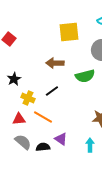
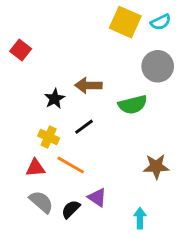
yellow square: (69, 32) -> (125, 22), moved, turned 30
black star: (14, 79) -> (55, 99), moved
cyan arrow: (90, 145) -> (140, 218), moved
black semicircle: (43, 147) -> (71, 209), turned -40

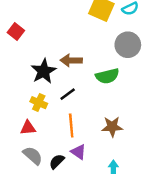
black star: (55, 99) -> (44, 71), size x1.5
orange line: (71, 165) -> (71, 125), moved, turned 55
brown star: (156, 166) -> (112, 127), moved

